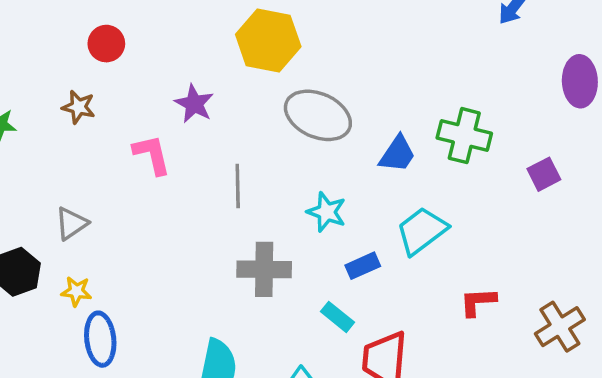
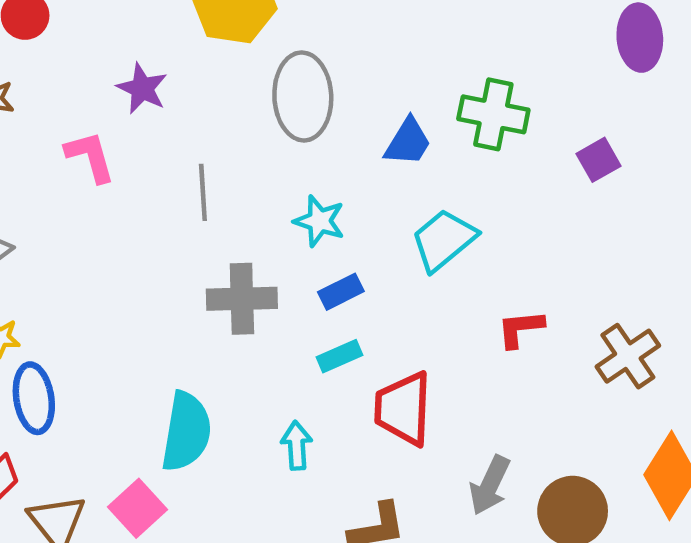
gray ellipse: (318, 115) -> (303, 96), turned 66
blue rectangle: (363, 266) -> (341, 292), moved
cyan rectangle: (337, 317) -> (340, 356), turned -60

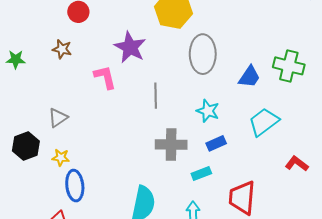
purple star: (142, 88) -> (130, 47), size x1.4
red L-shape: (520, 329) -> (297, 164), turned 40
cyan rectangle: (340, 356) -> (201, 174), moved

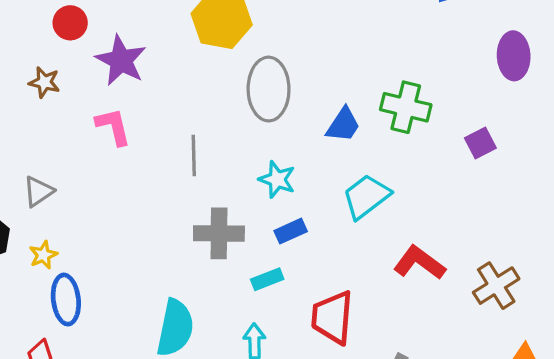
purple star: (130, 47) -> (121, 60), moved
yellow star: (61, 158) -> (43, 255), turned -30
red L-shape: (297, 164) -> (419, 263), size x1.4

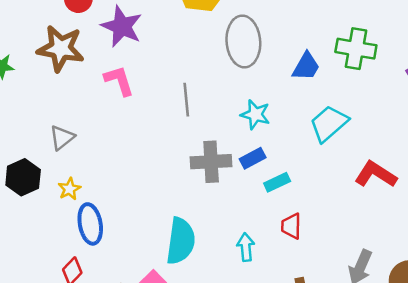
brown star: (44, 82) -> (61, 48), size x1.8
blue rectangle: (291, 231) -> (253, 158), moved
cyan rectangle: (267, 279) -> (277, 182), moved
red trapezoid: (332, 317) -> (291, 226), moved, size x0.6

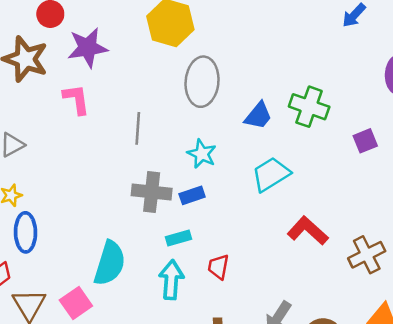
purple star: (122, 26) -> (88, 48), turned 30
cyan rectangle: (277, 182) -> (178, 238), moved
cyan arrow: (246, 247) -> (171, 280), size x1.4

